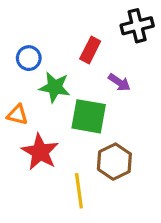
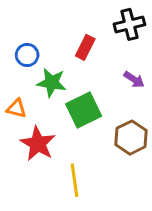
purple arrow: (119, 82) -> (134, 79), moved
green square: (89, 116) -> (84, 110), turned -36
brown hexagon: (114, 162) -> (131, 138), moved

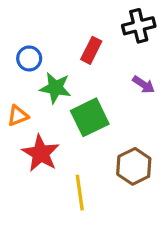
orange triangle: (16, 108) -> (18, 116), turned -35
brown hexagon: (131, 138) -> (134, 166), moved

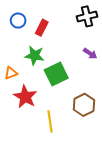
red rectangle: (91, 50) -> (42, 28), moved
blue circle: (29, 58) -> (18, 21), moved

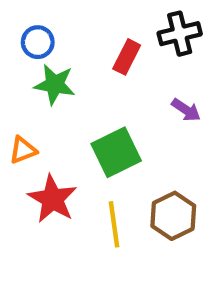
red rectangle: (42, 28) -> (127, 57), moved
green star: (35, 56) -> (55, 84), moved
yellow line: (50, 121) -> (114, 224), moved

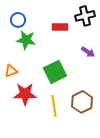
red rectangle: (127, 57) -> (60, 27), turned 63
red star: (53, 199) -> (25, 94), turned -30

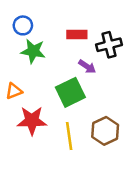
black cross: (85, 16) -> (109, 45), moved
purple arrow: (88, 52) -> (87, 67), moved

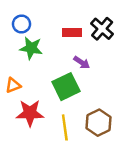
black cross: (109, 45) -> (102, 29), moved, turned -35

